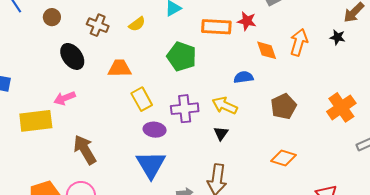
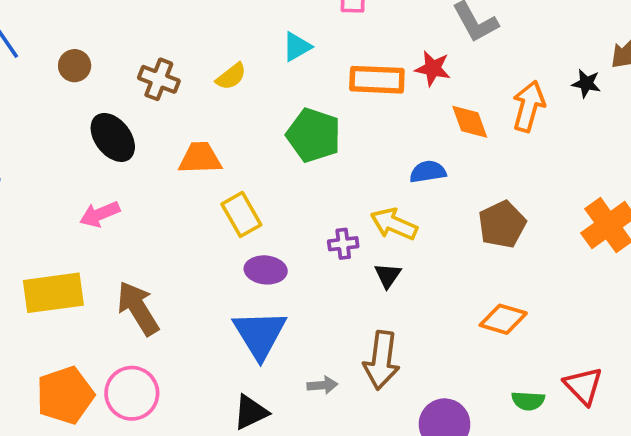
black star: (337, 37) -> (586, 83), moved
purple cross: (185, 109) -> (343, 244), moved, size x0.6
yellow rectangle: (36, 121) -> (53, 293), moved

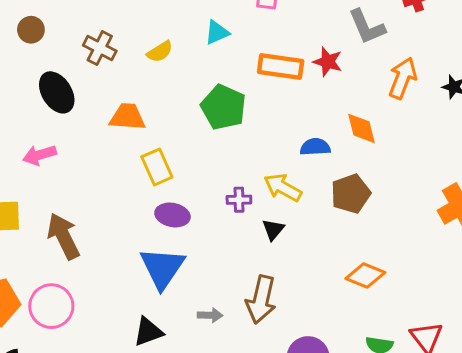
orange arrow: (529, 106) -> (403, 78), moved
orange diamond: (470, 122) -> (361, 128), moved
brown pentagon: (502, 224) -> (351, 194), moved

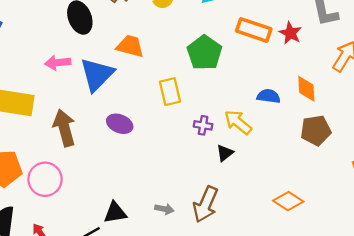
yellow rectangle: (157, 167) -> (170, 92), moved
brown pentagon: (351, 194) -> (316, 130), moved
purple ellipse: (172, 215) -> (120, 124), moved
blue triangle: (162, 268) -> (97, 74), moved

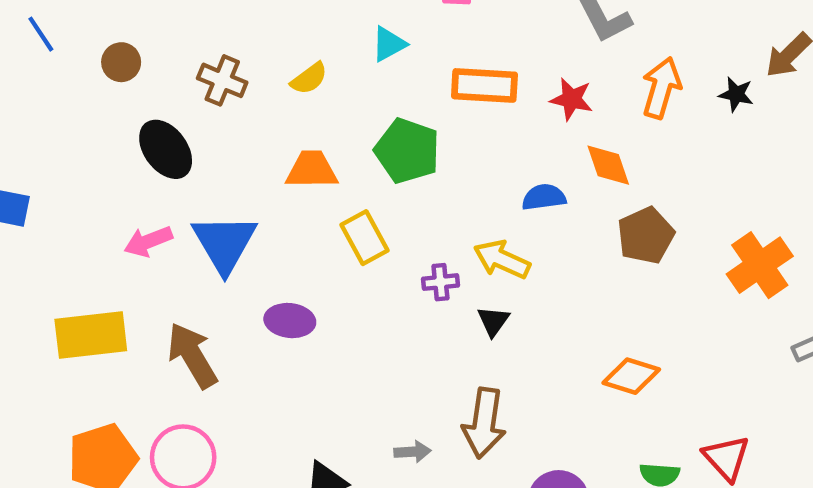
red star: (290, 33) -> (571, 99), moved
orange trapezoid: (130, 46) -> (312, 170), moved

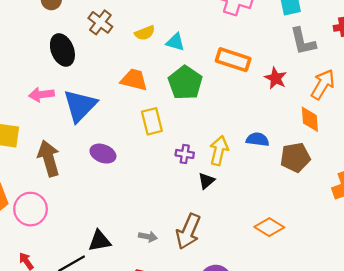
cyan triangle: (389, 44) -> (175, 42), moved, turned 30
orange diamond: (608, 165) -> (310, 119), moved
blue semicircle: (544, 197) -> (257, 139), moved
yellow arrow: (502, 259) -> (219, 151), turned 64

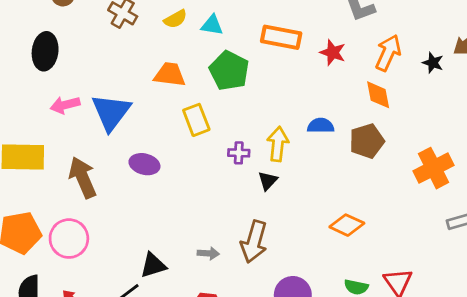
black ellipse: (62, 50) -> (45, 51), moved, turned 36

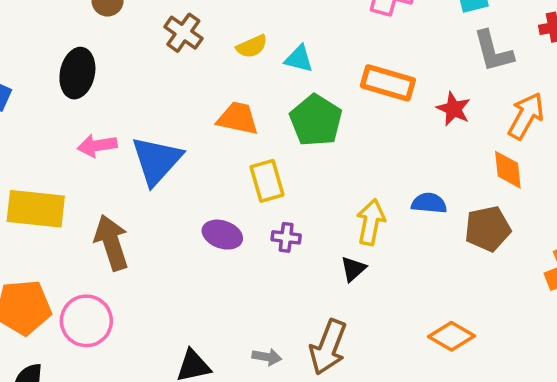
purple cross: (239, 153) -> (286, 237), moved
purple ellipse: (144, 164) -> (222, 235), moved

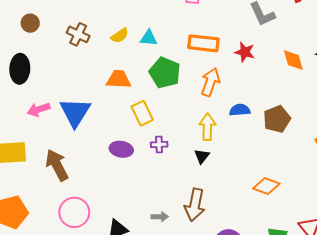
orange arrow: (526, 116) -> (210, 82), moved
orange diamond: (508, 170) -> (293, 60), moved
pink circle: (86, 321) -> (74, 212), moved

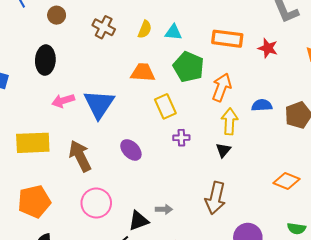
yellow semicircle: (120, 36) -> (145, 29), turned -36
orange arrow: (210, 82) -> (222, 87), moved
purple ellipse: (121, 149) -> (131, 150), moved, turned 35
gray arrow: (160, 217) -> (164, 209), moved

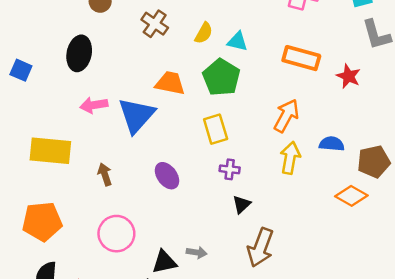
green pentagon: (189, 67) -> (221, 77), moved
orange trapezoid: (143, 72) -> (170, 83), moved
black triangle: (223, 150) -> (241, 204), moved
brown arrow: (80, 156) -> (105, 174), size x0.6
orange diamond: (287, 181) -> (351, 196), moved

